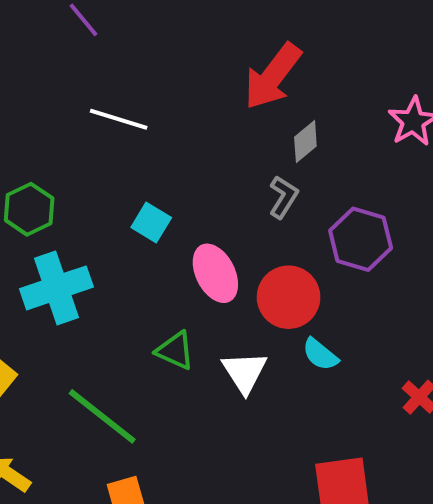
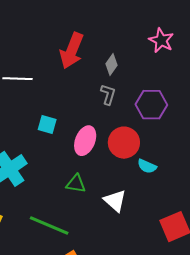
red arrow: (273, 76) -> (72, 51), moved
pink ellipse: (215, 273) -> (85, 141), turned 64
white triangle: (245, 372) -> (115, 201), moved

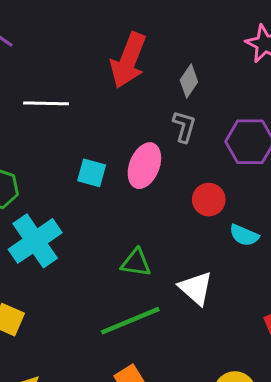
pink ellipse: (85, 141) -> (144, 166), moved
red circle: (124, 143) -> (209, 200), size x0.7
green line: (49, 225) -> (130, 321), moved, turned -45

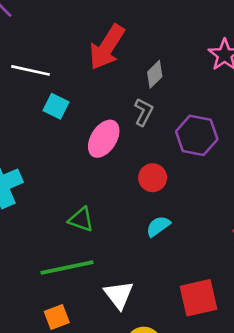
cyan square: (92, 173) -> (56, 106), moved
cyan semicircle: (244, 235) -> (158, 226), moved, turned 110
white triangle: (196, 288) -> (119, 295), moved

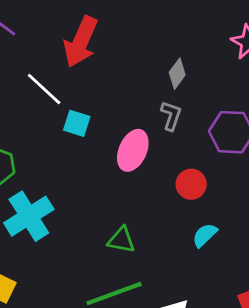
red arrow: (107, 47) -> (81, 42), moved
white line: (30, 70) -> (44, 89), turned 39

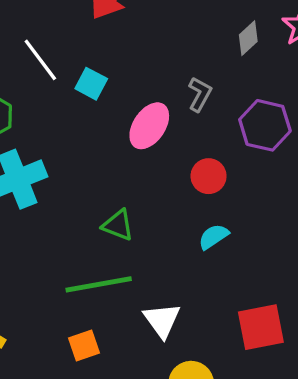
gray diamond: (177, 74) -> (248, 38), moved
white line: (44, 89) -> (40, 60), moved

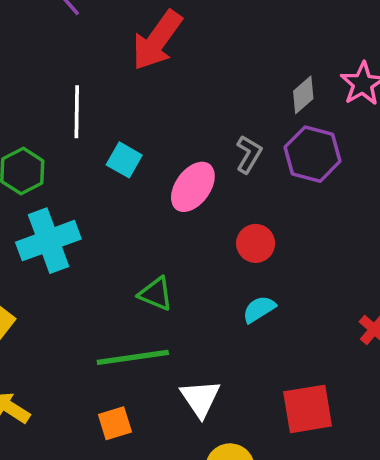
white line: (40, 60) -> (77, 112), turned 36
cyan square: (91, 84) -> (124, 160), moved
purple hexagon: (265, 125) -> (313, 154), moved

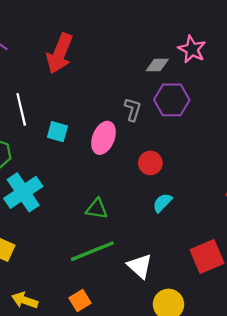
gray diamond: (303, 95) -> (157, 65), turned 55
orange square: (115, 423) -> (80, 300), moved

